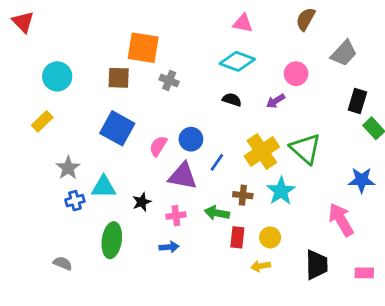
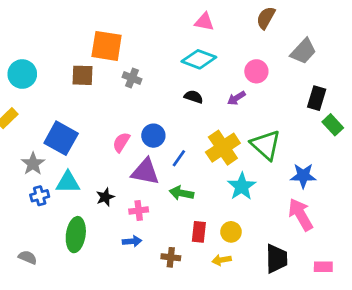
blue square: (117, 128) -> (61, 138), moved
blue star: (362, 180) -> (303, 176), moved
brown cross: (243, 195) -> (171, 257), moved
green arrow: (217, 213) -> (181, 193), moved

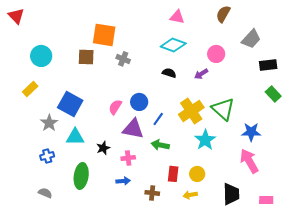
black rectangle: (317, 98) -> (268, 65), moved, turned 66
blue cross: (40, 196) -> (47, 156), moved

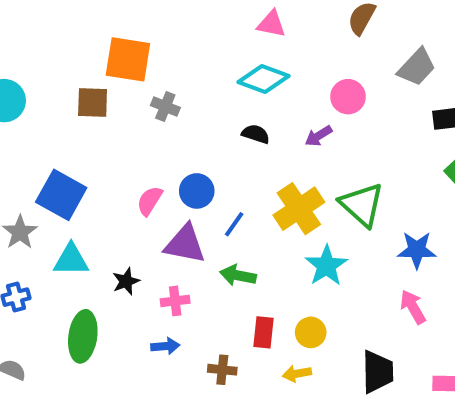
pink arrow: (249, 161) -> (413, 307), size x0.7

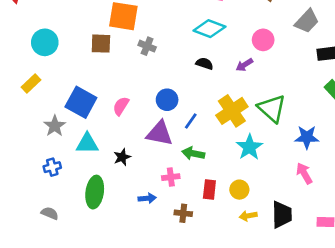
pink semicircle: (150, 201) -> (121, 106), moved
pink cross: (175, 301) -> (171, 177), moved
yellow arrow: (297, 374) -> (248, 216), moved

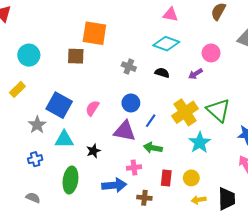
gray cross: (147, 46) -> (129, 67), moved
blue arrow: (147, 198) -> (114, 185), size x1.6

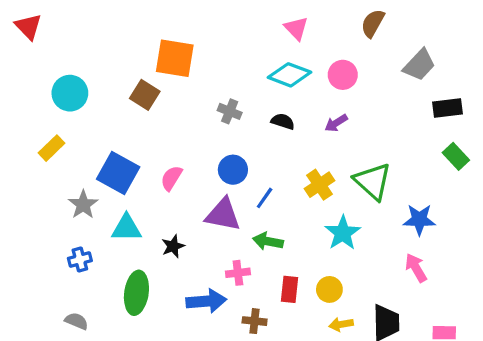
pink triangle: (170, 14) -> (296, 28), turned 35
pink circle: (211, 53) -> (343, 75), moved
brown square: (76, 56) -> (145, 95), turned 30
yellow cross: (185, 112) -> (319, 185), size x0.7

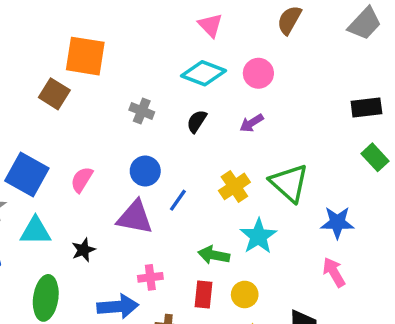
gray trapezoid: (419, 65) -> (365, 24), moved
black semicircle: (283, 121) -> (197, 121), turned -75
green arrow: (268, 241) -> (214, 255), moved

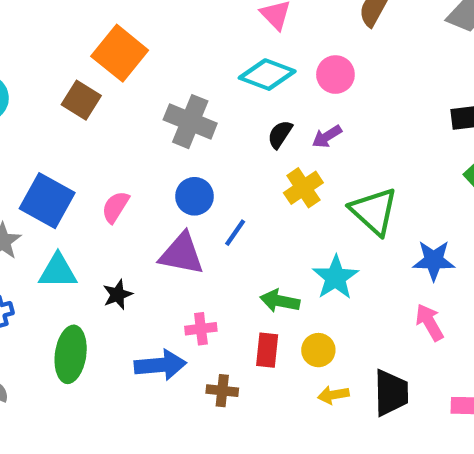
orange square: (85, 56) -> (120, 53), turned 30
gray cross: (142, 111) -> (190, 122), size x1.6
black semicircle: (197, 121) -> (280, 134), moved
yellow cross: (234, 186) -> (303, 188), moved

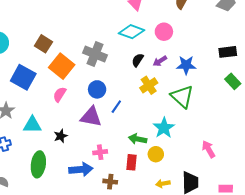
orange square: (120, 53) -> (62, 66), moved
blue square: (47, 201) -> (23, 77), moved
blue star: (434, 260) -> (186, 65), moved
yellow circle: (318, 350) -> (156, 154), moved

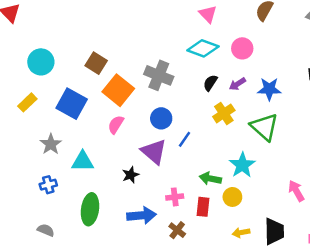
purple triangle: (91, 117) -> (154, 152), turned 30
black star: (61, 136) -> (131, 175), moved
pink cross: (100, 152) -> (175, 197), moved
brown cross: (110, 182) -> (177, 230), turned 32

